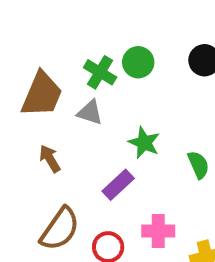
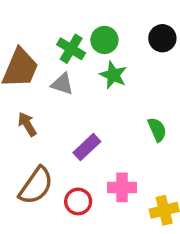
green star: (144, 143) -> (113, 75), moved

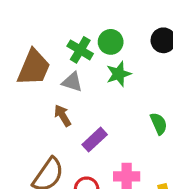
green star: (113, 75) -> (119, 74), turned 30
brown arrow: (27, 124) -> (63, 116), moved

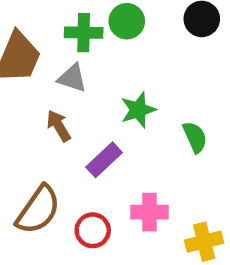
green cross: (80, 50) -> (84, 33), turned -30
green star: (119, 74) -> (138, 110), moved

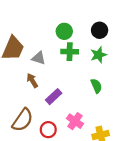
green cross: (84, 33) -> (70, 52), moved
green star: (138, 110) -> (98, 55), moved
pink cross: (150, 212) -> (75, 121), turned 35

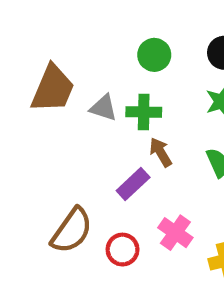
green cross: (70, 52) -> (144, 112), moved
brown arrow: (32, 80) -> (161, 152), moved

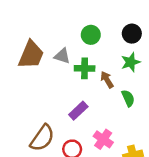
gray triangle: (103, 108) -> (62, 56), moved
brown arrow: (161, 152) -> (107, 80), moved

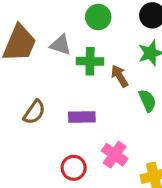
purple rectangle: (78, 111) -> (82, 117), turned 42
brown semicircle: (42, 138) -> (34, 112), moved, size x0.7

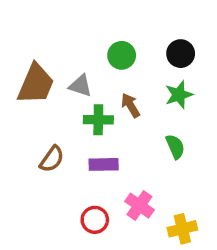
green cross: (90, 61) -> (98, 120), moved
brown arrow: (120, 76) -> (131, 105), moved

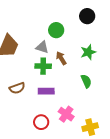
black circle: (181, 54) -> (87, 16), moved
gray triangle: (80, 86) -> (42, 47), moved
brown semicircle: (52, 159) -> (17, 88), turned 35

